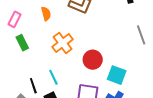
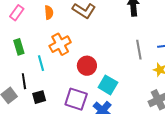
green rectangle: (22, 43) -> (19, 47), moved
cyan line: (53, 77) -> (41, 63), moved

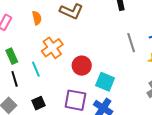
black line: (24, 81) -> (15, 79), moved

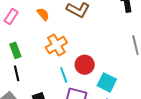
orange semicircle: (37, 18) -> (43, 14), turned -32
cyan line: (36, 69) -> (64, 75), moved

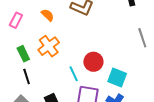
orange cross: (56, 45) -> (49, 46), moved

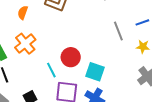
orange semicircle: (48, 15) -> (23, 13), turned -112

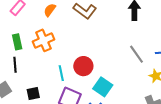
gray line: (118, 31) -> (137, 54), turned -30

